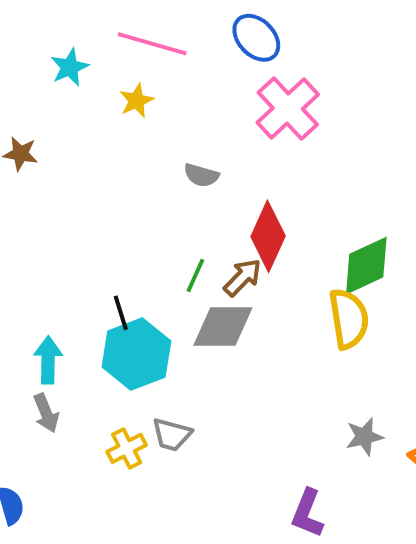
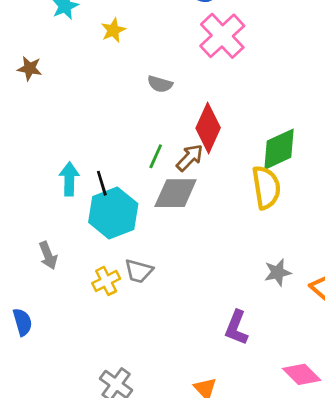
cyan arrow: (48, 360) -> (69, 179), moved

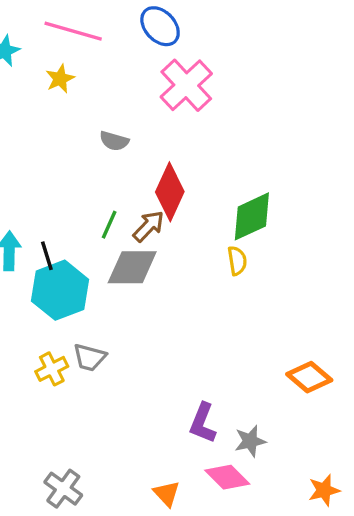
yellow semicircle: (266, 187) -> (237, 261), size x0.6
gray star: (278, 272) -> (250, 441), moved
pink diamond: (302, 374) -> (227, 477), moved

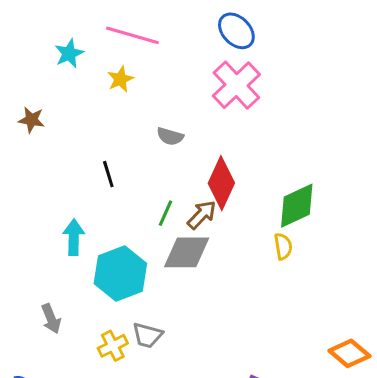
blue ellipse: (160, 26) -> (236, 31), moved
black line: (47, 256) -> (108, 174), moved

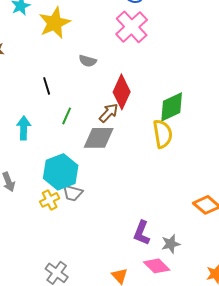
yellow star: (120, 79) -> (55, 23), size x1.8
green line: (166, 213) -> (67, 116), moved
yellow semicircle: (283, 246) -> (163, 134), size x1.6
cyan hexagon: (120, 273) -> (61, 172), moved

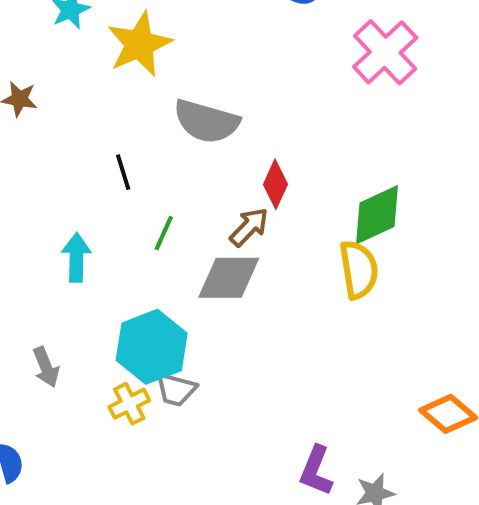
pink cross: (132, 27) -> (385, 52), moved
gray semicircle: (88, 61) -> (206, 121), size x1.8
red diamond: (122, 92) -> (275, 184), size x0.7

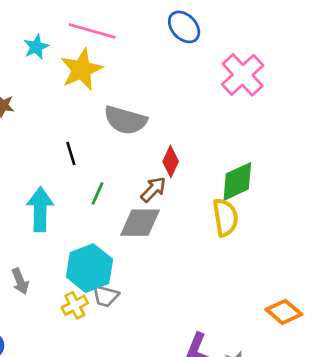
cyan arrow: (76, 257) -> (40, 209), size x1.4

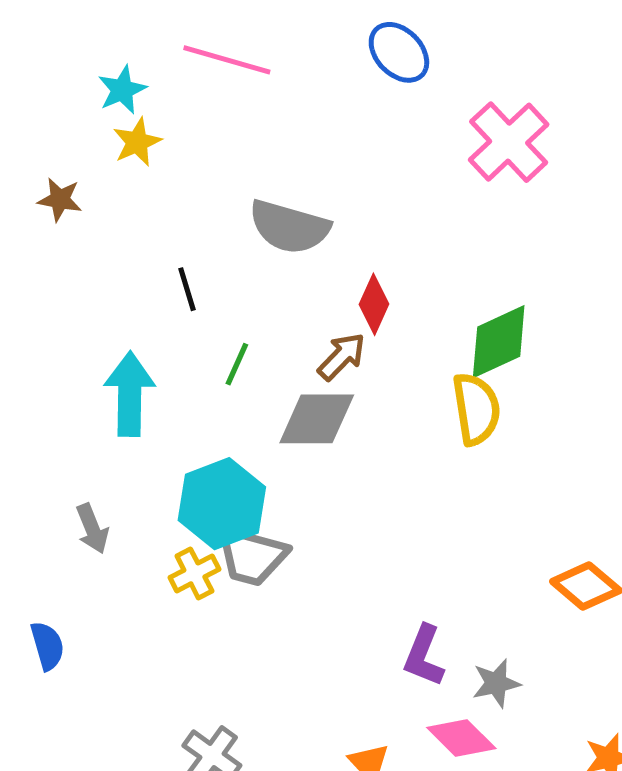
yellow star: (81, 70) -> (137, 142), moved, size x0.6
gray trapezoid: (105, 296) -> (252, 556), size x1.4

